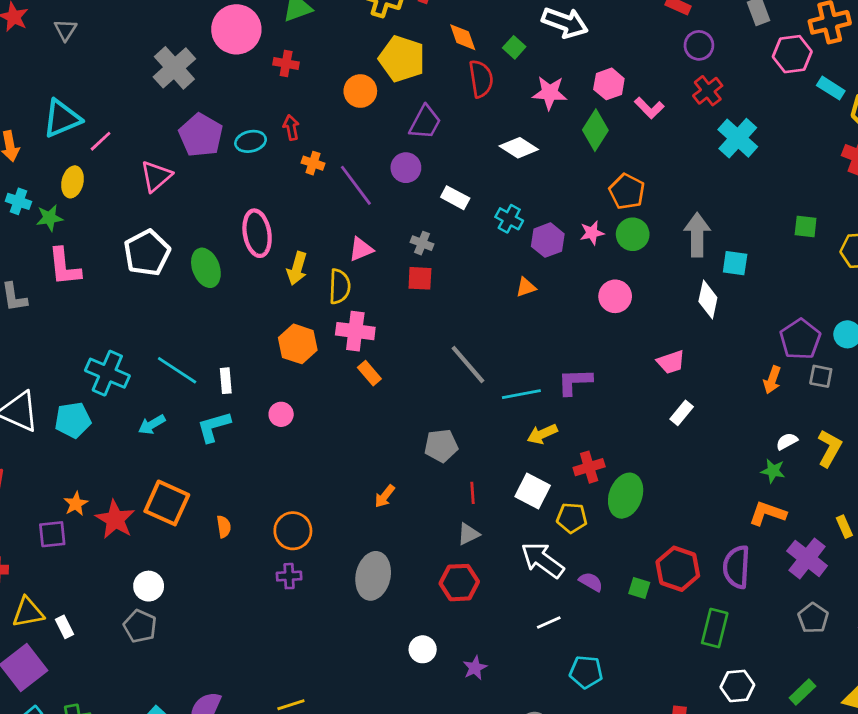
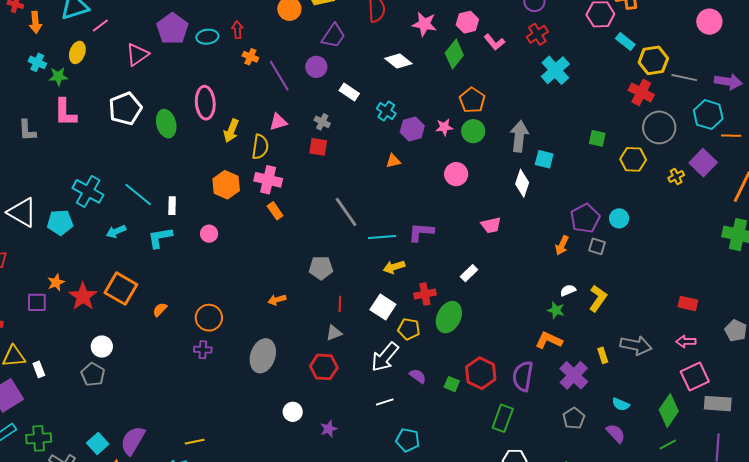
white rectangle: (682, 413) -> (469, 273), moved
orange arrow: (385, 496) -> (277, 300), turned 30
orange semicircle: (224, 527) -> (160, 310), turned -133
white arrow: (542, 560) -> (385, 357), turned -92

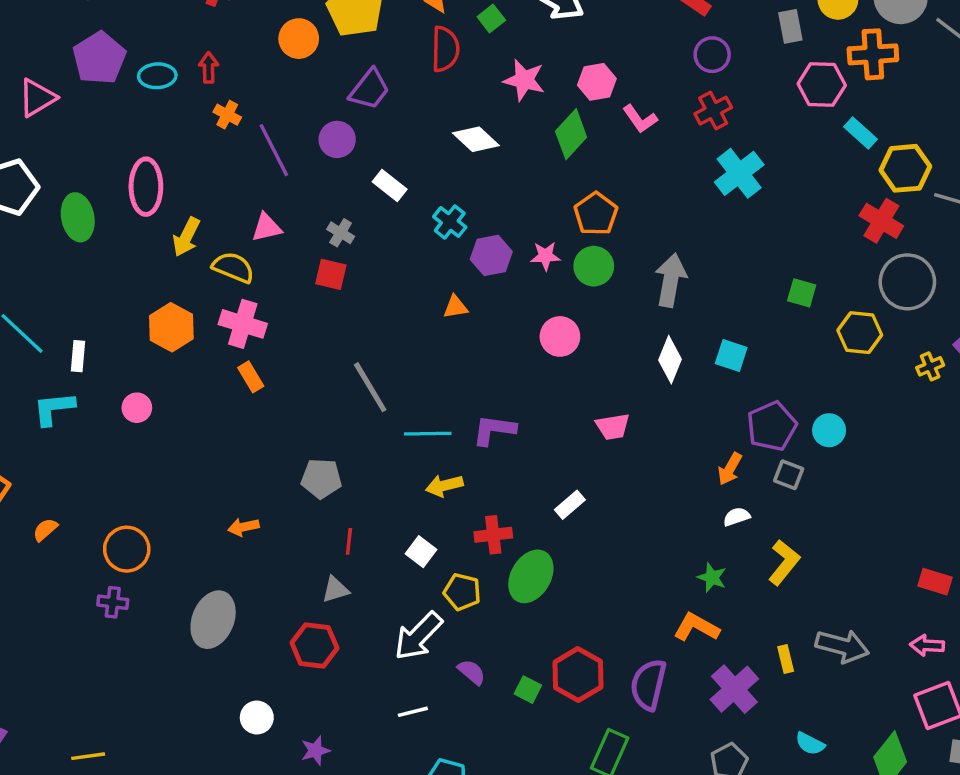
yellow semicircle: (260, 147) -> (233, 267), turned -80
cyan square: (544, 159) -> (731, 356), moved
white semicircle: (568, 290) -> (737, 517), moved
white square: (383, 307) -> (421, 552), size x0.7

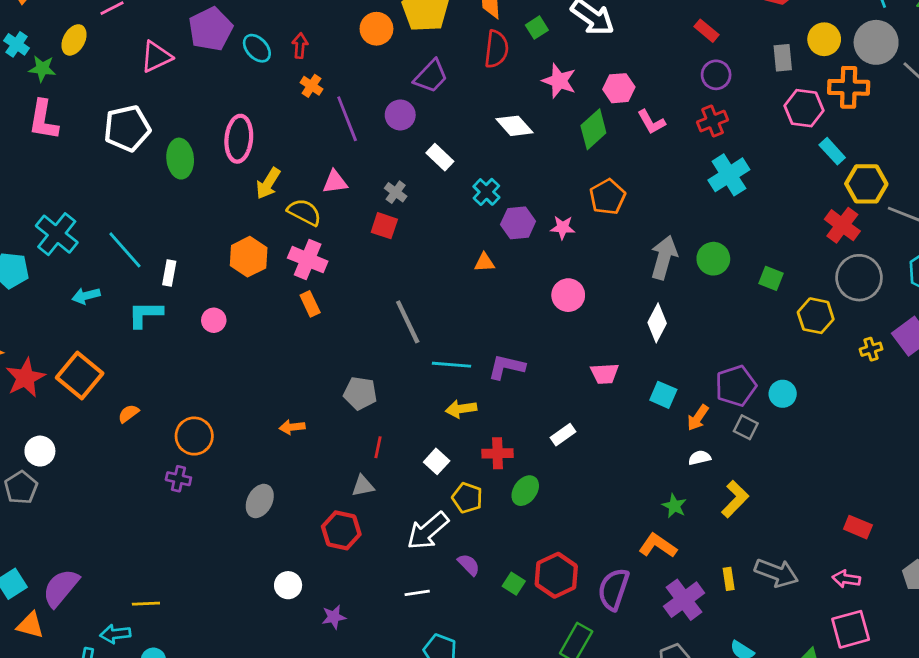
cyan ellipse: (157, 76) -> (257, 48), turned 44
green circle: (594, 266) -> (713, 259), moved
cyan square: (731, 356) -> (663, 395), moved
green ellipse: (531, 576) -> (525, 491), size x0.7
gray ellipse: (213, 620) -> (260, 501), size x0.7

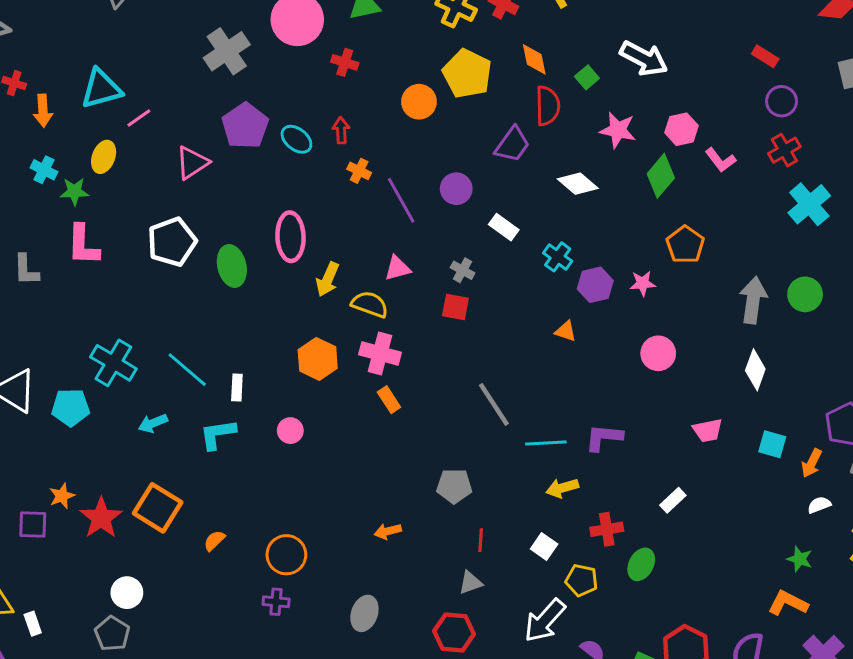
purple trapezoid: (431, 76) -> (512, 145), moved
orange triangle: (484, 263) -> (566, 331), turned 30

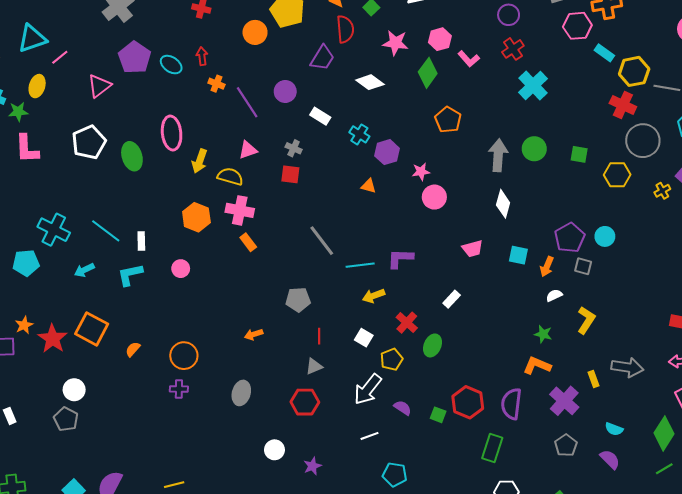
pink star: (643, 283) -> (421, 172), moved
red cross: (607, 529) -> (407, 323), turned -35
yellow pentagon: (582, 580) -> (392, 359), turned -30

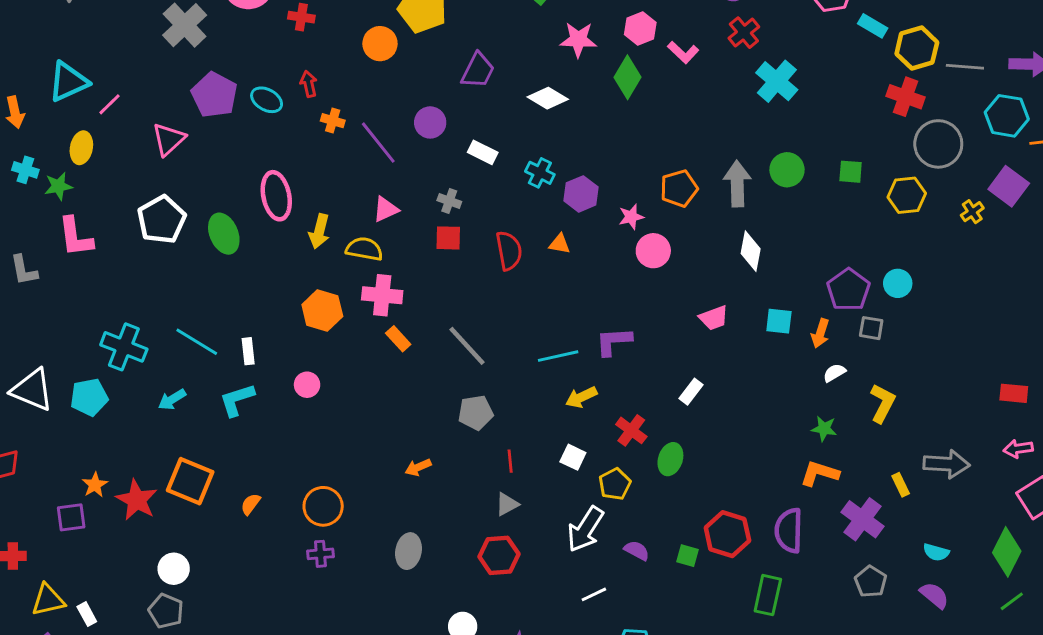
red semicircle: (345, 29) -> (509, 251), moved
orange pentagon: (448, 120) -> (679, 188), moved, turned 30
gray line: (322, 241) -> (467, 346), moved

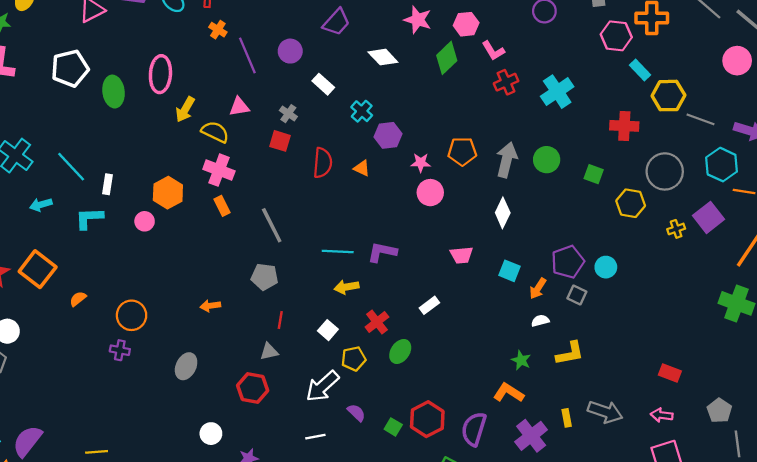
red cross: (744, 33) -> (506, 82), moved
red cross: (906, 97) -> (624, 126), moved, turned -32
orange hexagon: (322, 310) -> (168, 193), moved
yellow L-shape: (883, 403) -> (570, 353), turned 36

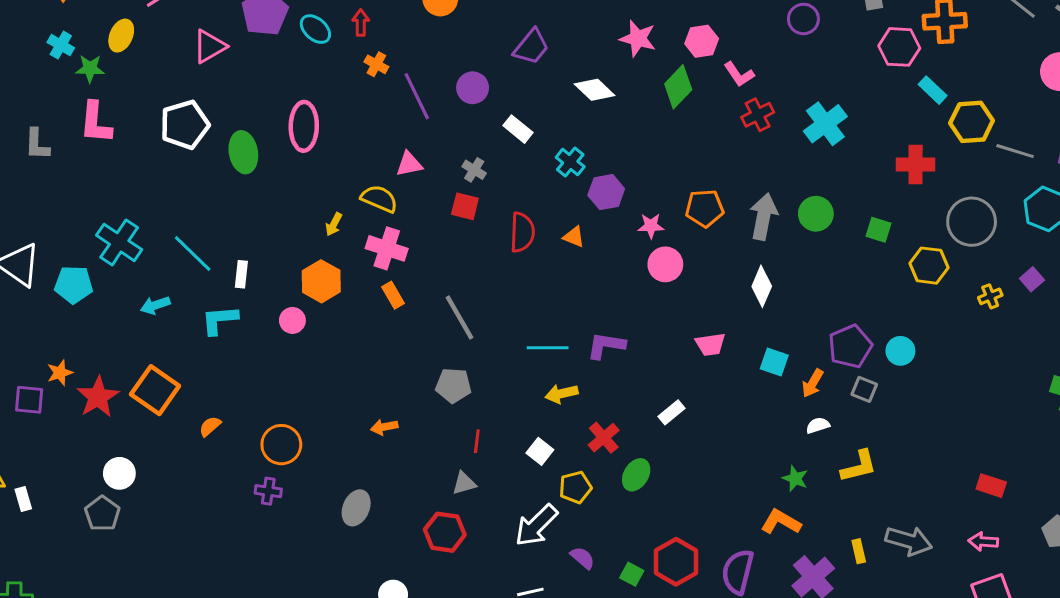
yellow arrow: (185, 109) -> (334, 224), moved, size x0.7
purple square: (709, 217) -> (1032, 279), size x0.6

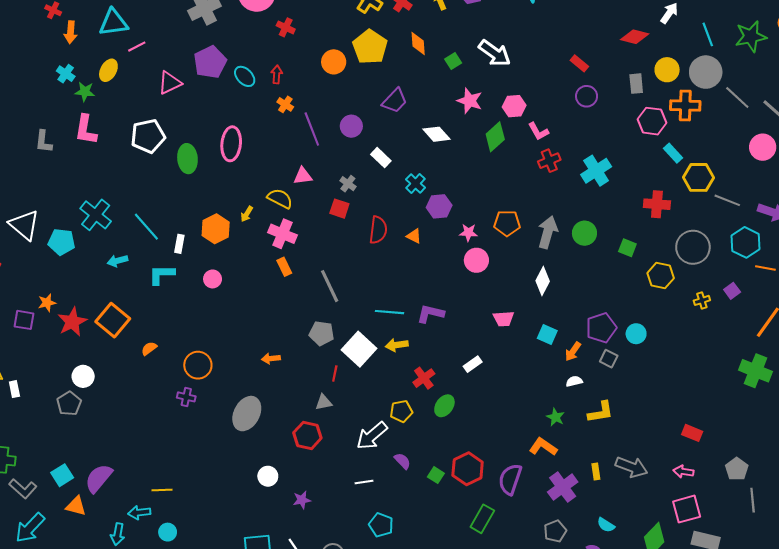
orange hexagon: (321, 281) -> (216, 229), moved
white square: (540, 451) -> (359, 349), moved, size x1.8
gray ellipse: (356, 508) -> (247, 414), size x1.4

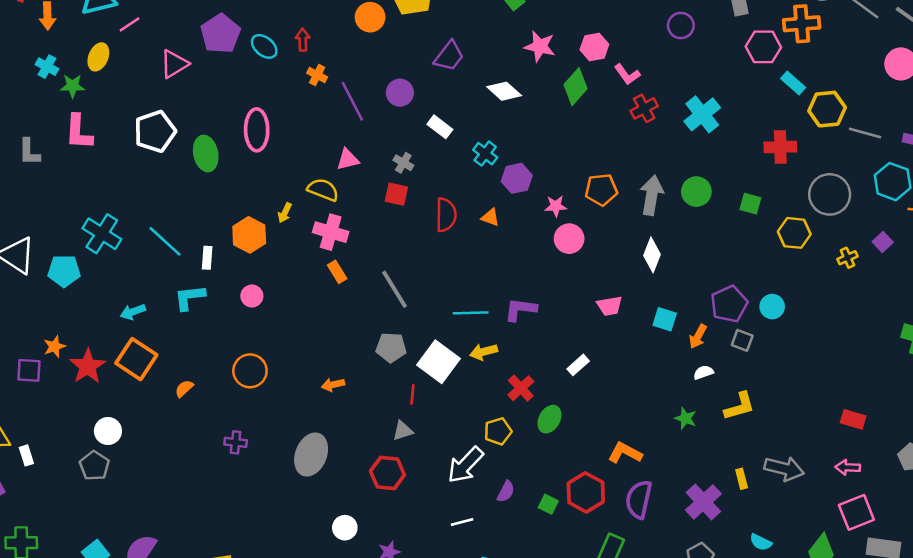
cyan arrow: (117, 261) -> (133, 312), moved
orange circle: (198, 365) -> (250, 371), moved
orange L-shape: (543, 447) -> (625, 453), moved
purple semicircle: (402, 461) -> (506, 491), turned 78

